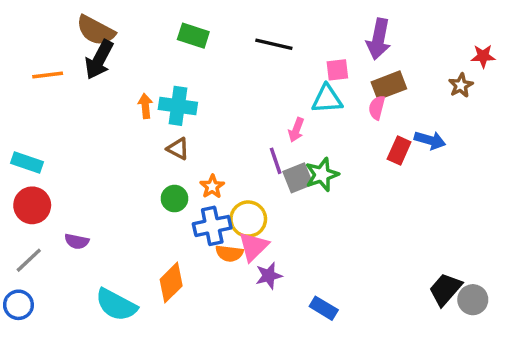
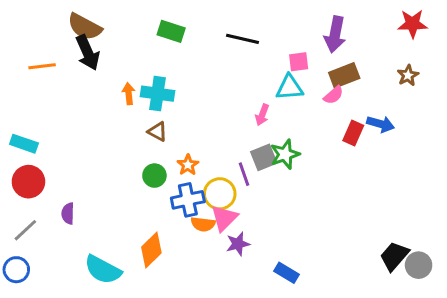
red star: (483, 56) -> (412, 24), moved, size x1.4
black arrow: (99, 60) -> (88, 53), turned -52
pink semicircle: (377, 108) -> (334, 95), turned -145
purple line: (276, 161) -> (244, 174), moved
purple semicircle: (77, 241) -> (68, 214), turned 80

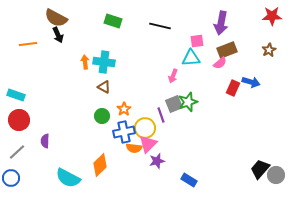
black arrow: (88, 53) -> (58, 35), size x0.7

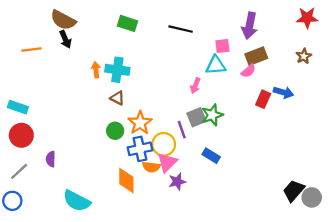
orange star: (124, 109) -> (140, 123), size x1.5
orange diamond: (100, 165) -> (126, 180), moved, turned -45
blue rectangle: (189, 180) -> (211, 156), moved

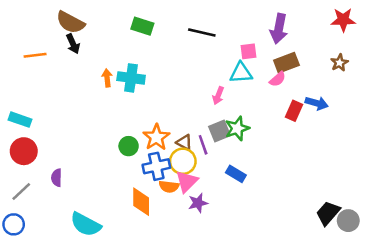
brown triangle: (117, 98) -> (184, 142), moved

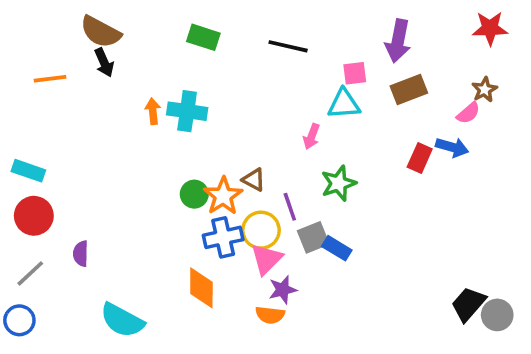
pink semicircle: (278, 79) -> (468, 113), moved
gray square: (219, 131) -> (313, 237), moved
brown triangle: (184, 142) -> (254, 180), moved
green circle: (129, 146) -> (194, 194), moved
orange semicircle: (169, 187) -> (270, 315), moved

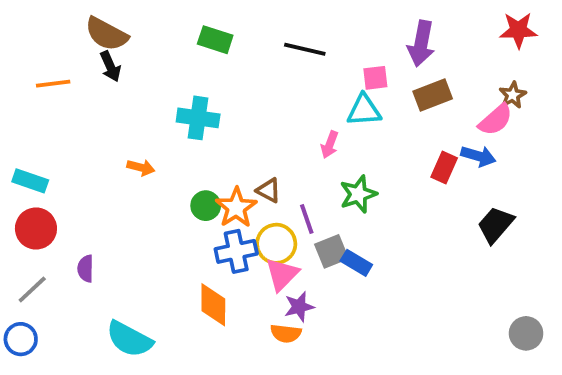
orange arrow: (153, 111) -> (141, 167), moved, turned 110
pink semicircle: (468, 113) -> (496, 120), size x1.4
black trapezoid: (468, 304) -> (496, 225), moved

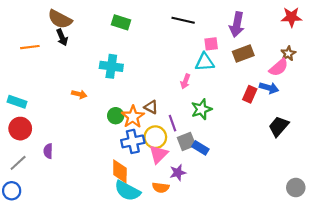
black line: (305, 49) -> (183, 20), moved
purple star: (299, 307) -> (178, 173), moved
cyan semicircle: (129, 339) -> (127, 191), moved

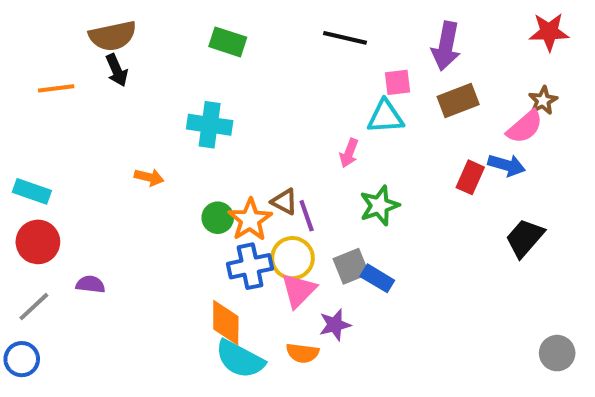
brown semicircle: (60, 19) -> (113, 36), turned -40
purple line: (172, 123) -> (307, 216), moved
purple semicircle: (48, 151) -> (90, 284), turned 96

